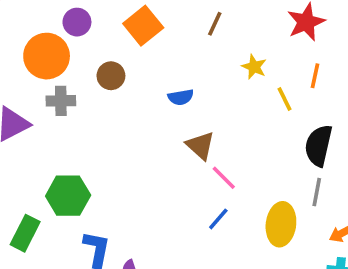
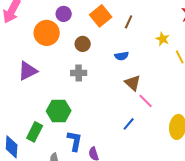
brown line: (215, 24) -> (129, 22), moved
gray cross: (61, 101) -> (79, 73), moved
blue line: (218, 219) -> (129, 124), moved

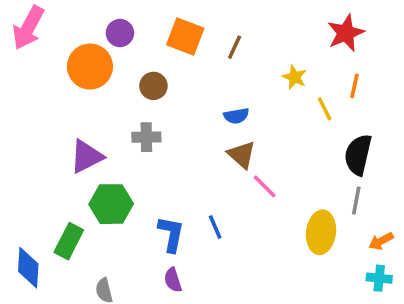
orange square: (101, 16) -> (185, 37), turned -30
blue semicircle: (122, 56) -> (236, 116), moved
purple triangle: (28, 71) -> (86, 156), moved
blue line: (129, 124) -> (215, 227), moved, turned -64
blue L-shape: (75, 141) -> (171, 234), moved

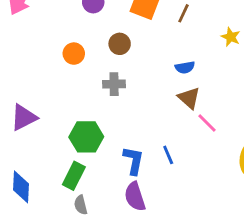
orange circle: (90, 67) -> (74, 54), moved, size x0.6
purple triangle: (86, 156) -> (24, 117), moved
green rectangle: (69, 241) -> (74, 176), moved
purple semicircle: (173, 280) -> (135, 197), size x1.5

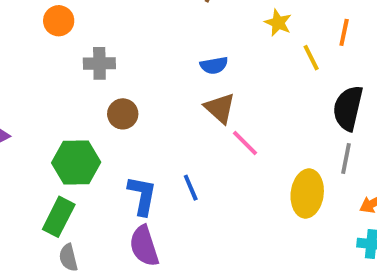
brown circle: (120, 44) -> (123, 114), moved
orange circle: (74, 54) -> (59, 21), moved
gray cross: (114, 84) -> (99, 63), moved

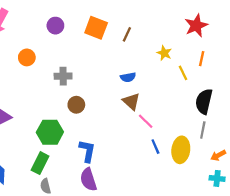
orange circle: (59, 21) -> (27, 57), moved
blue line: (191, 188) -> (155, 147), moved

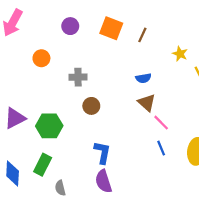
green hexagon: (50, 132) -> (49, 126), moved
blue line: (155, 147) -> (161, 148), moved
green rectangle: (40, 163) -> (43, 165), moved

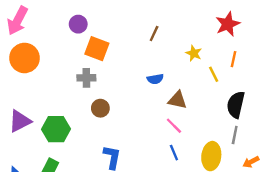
orange square: (111, 28) -> (97, 49), moved
orange circle: (41, 58) -> (24, 58), moved, size x1.6
brown triangle: (147, 103) -> (177, 100), moved, turned -30

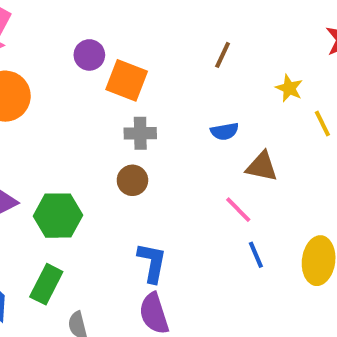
purple circle: (78, 24) -> (89, 55), moved
gray cross: (86, 78) -> (140, 133), moved
pink line: (174, 126) -> (238, 210), moved

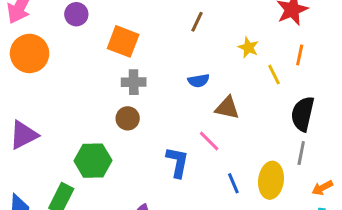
purple circle: (89, 55) -> (76, 14), moved
green hexagon: (58, 216) -> (93, 161), moved
blue line: (256, 255) -> (233, 183), moved
blue L-shape: (152, 263) -> (177, 162), moved

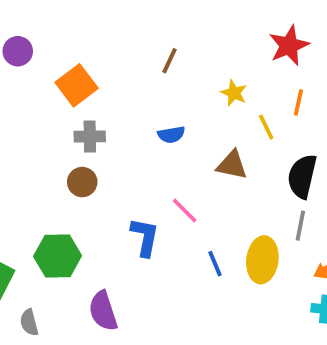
orange square: (123, 41) -> (77, 85), turned 32
brown triangle: (227, 108) -> (232, 165), moved
green hexagon: (93, 161) -> (58, 256), moved

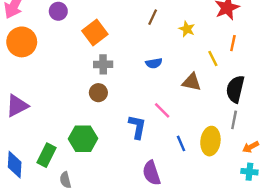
yellow star: (234, 93) -> (187, 29), moved
purple semicircle: (103, 311) -> (151, 173), moved

